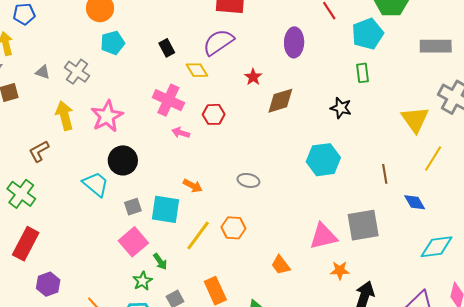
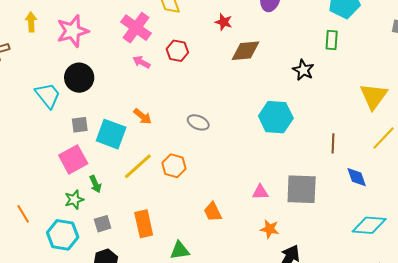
red star: (253, 77) -> (224, 22), turned -30
yellow arrow: (65, 116) -> (31, 22), size x0.7
pink triangle: (323, 236) -> (260, 192), size x0.6

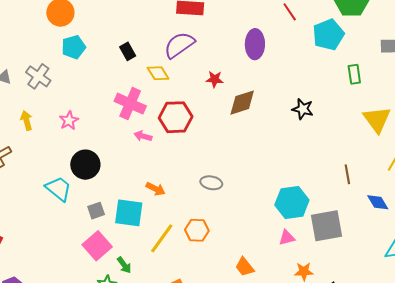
pink star: (73, 31) -> (69, 120), size x0.6
green rectangle: (332, 40) -> (354, 74), moved
red hexagon: (177, 51) -> (176, 117), size x1.5
cyan hexagon: (276, 117) -> (292, 202), moved

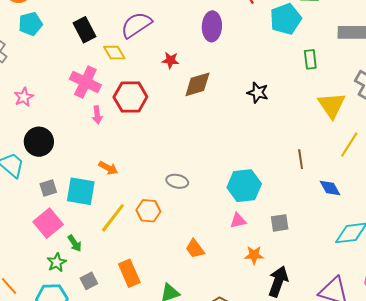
black rectangle: (128, 51) -> (84, 30), size x1.4
pink arrow: (143, 136) -> (97, 115), turned -114
gray ellipse: (211, 183) -> (177, 181), moved
gray square: (327, 226) -> (280, 223), moved, size x0.6

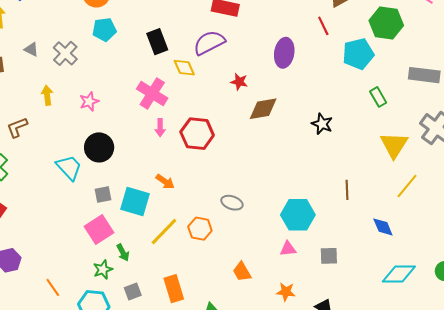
green rectangle: (310, 59) -> (378, 97), turned -30
red hexagon: (130, 97) -> (197, 134), moved
brown line: (301, 159) -> (347, 190), moved
orange star: (254, 255) -> (286, 292), moved

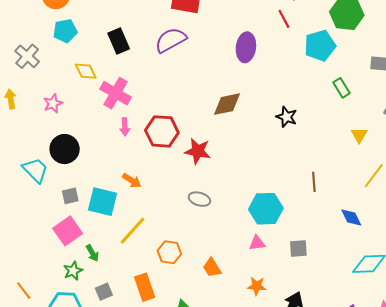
yellow diamond: (184, 68) -> (86, 71), moved
red star: (239, 82) -> (198, 151), moved, size x1.5
yellow triangle: (394, 145) -> (359, 135), size x0.6
orange hexagon: (200, 229) -> (169, 252), moved

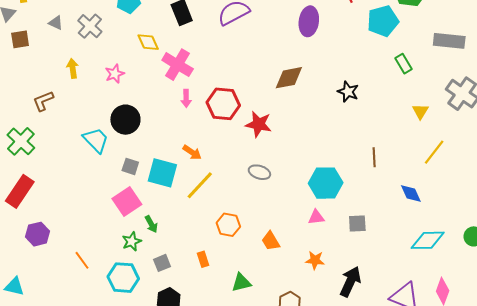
gray square: (70, 196) -> (130, 166), turned 30
yellow line: (133, 231) -> (200, 185), moved
orange rectangle: (145, 287) -> (203, 259), size x0.6

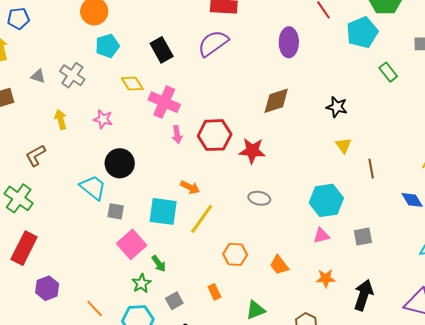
pink star: (115, 74) -> (103, 119), turned -30
yellow triangle: (420, 111) -> (343, 145), moved
gray square: (130, 166) -> (116, 211), moved

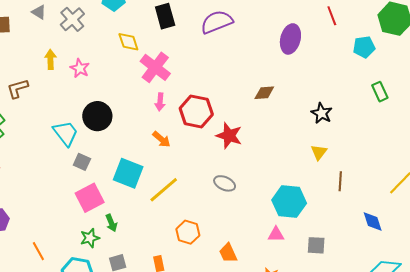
cyan pentagon: (362, 32) -> (364, 47), size x0.7
brown diamond: (276, 101) -> (264, 93), size x0.7
pink star: (103, 119) -> (80, 68), moved
orange arrow: (190, 187) -> (161, 139), moved

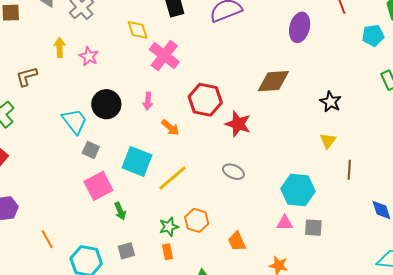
brown diamond: (264, 93) -> (273, 81), size x1.6
pink arrow: (160, 102) -> (148, 101), moved
green star: (90, 238) -> (169, 227), moved
gray square: (316, 245) -> (313, 228), moved

